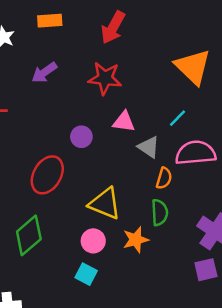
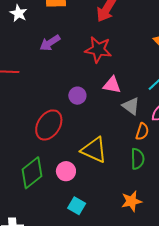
orange star: (136, 240) -> (131, 201), moved
pink circle: (93, 241) -> (66, 171), moved

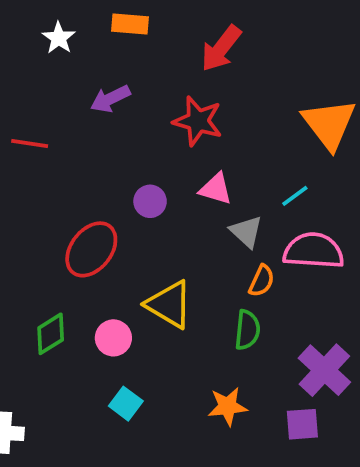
green diamond: (32, 173) -> (51, 334), size x0.7

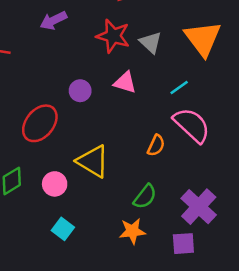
gray triangle: (246, 232) -> (151, 42), moved
pink semicircle: (314, 251) -> (192, 125), turned 39
green semicircle: (247, 330) -> (145, 197), moved, turned 32

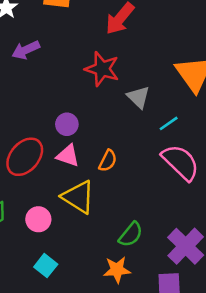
purple arrow: (53, 20) -> (26, 50), moved
gray triangle: (151, 42) -> (138, 97), moved
pink triangle: (125, 82) -> (68, 156), moved
orange semicircle: (156, 145) -> (108, 161), moved

